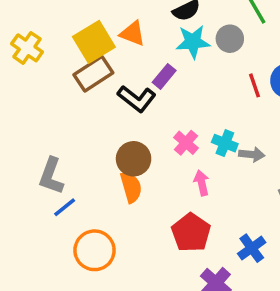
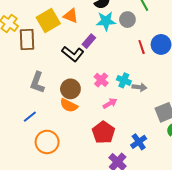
brown rectangle: (93, 74) -> (27, 40), moved, turned -60
gray L-shape: (51, 176) -> (37, 82), moved
pink arrow: (202, 183) -> (110, 103), turned 72
orange semicircle: (131, 187) -> (69, 105), turned 132

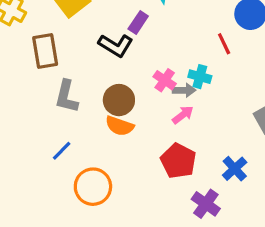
brown rectangle: (27, 40) -> (45, 51), moved
red line: (142, 47) -> (224, 44), moved
gray arrow: (139, 87) -> (184, 90), moved

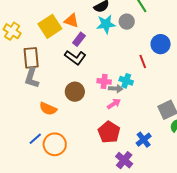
purple rectangle: (138, 23) -> (79, 39), moved
pink cross: (165, 80) -> (104, 81), turned -32
gray L-shape: (66, 96) -> (32, 78), moved
orange semicircle: (120, 126) -> (48, 109), moved
blue line: (62, 151) -> (35, 139), moved

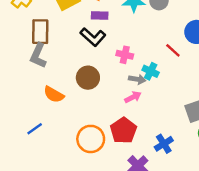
purple rectangle: (79, 39) -> (100, 16), turned 48
red line: (143, 61) -> (173, 50), turned -32
pink cross: (104, 81) -> (125, 55), moved
orange circle: (55, 144) -> (91, 139), moved

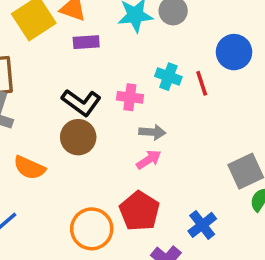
black L-shape: (93, 37) -> (81, 102), moved
red line: (173, 50) -> (202, 83), turned 35
cyan cross: (151, 71) -> (168, 77), moved

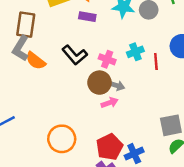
cyan cross: (168, 77) -> (135, 52), turned 35
brown circle: (78, 137) -> (100, 83), moved
orange semicircle: (29, 168) -> (36, 61), moved
red pentagon: (140, 211) -> (110, 147), moved

